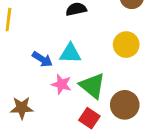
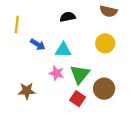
blue arrow: (42, 59) -> (38, 44), moved
green triangle: (92, 86) -> (80, 74), turned 30

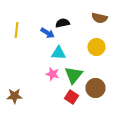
blue arrow: (38, 44) -> (47, 33), moved
brown star: (27, 91) -> (14, 96), moved

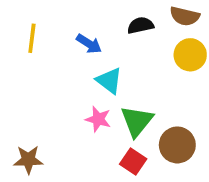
black semicircle: (62, 23) -> (141, 25), moved
yellow circle: (96, 47) -> (190, 55), moved
cyan triangle: (58, 53) -> (109, 81), turned 35

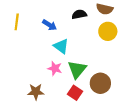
brown star: (28, 160) -> (36, 92), moved

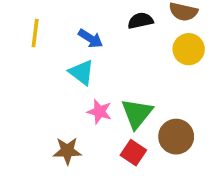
cyan triangle: (61, 46) -> (82, 72), moved

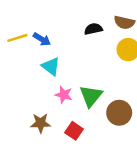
yellow line: (35, 33) -> (17, 38), turned 66
blue arrow: (90, 38) -> (42, 39), moved
red square: (133, 153) -> (74, 131), moved

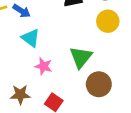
green triangle: (91, 96) -> (81, 57), moved

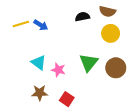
cyan triangle: (31, 38) -> (39, 63), moved
brown circle: (99, 84) -> (116, 68), moved

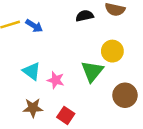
yellow circle: (111, 33) -> (112, 51), moved
brown circle: (116, 68) -> (125, 95), moved

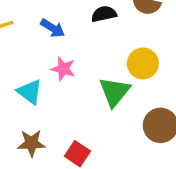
blue arrow: (34, 26) -> (53, 28), moved
pink star: (56, 80) -> (63, 69), moved

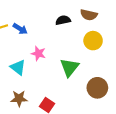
blue arrow: (53, 28) -> (20, 29), moved
yellow circle: (143, 63) -> (93, 41), moved

